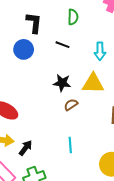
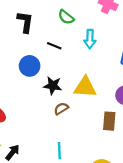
green semicircle: (73, 17) -> (66, 17), turned 126
blue circle: (24, 49) -> (30, 66), moved
cyan arrow: (100, 51) -> (90, 39), moved

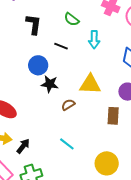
black star: (53, 86) -> (50, 84), moved
cyan line: (59, 151) -> (67, 144), turned -49

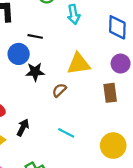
black line: (61, 46) -> (35, 36), moved
black arrow: (23, 146) -> (23, 128), moved

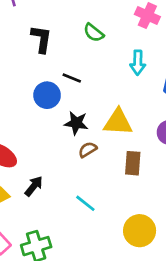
cyan arrow: (74, 14) -> (138, 63), moved
black star: (35, 72) -> (76, 123), moved
brown rectangle: (110, 93) -> (133, 163), moved

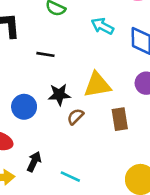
cyan arrow: (138, 63) -> (102, 26), turned 130
blue circle: (47, 95) -> (24, 107), moved
cyan line: (85, 203) -> (70, 177), moved

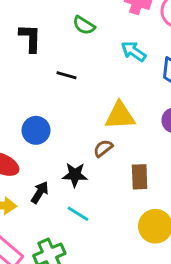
black star: (59, 95) -> (75, 175), moved
brown semicircle: (75, 117) -> (103, 148), moved
brown rectangle: (120, 119) -> (140, 177), moved

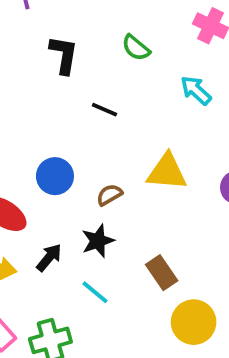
brown semicircle: (103, 148) -> (109, 195), moved
black star: (75, 175) -> (98, 241), turned -30
brown rectangle: (140, 177) -> (162, 273), moved, turned -40

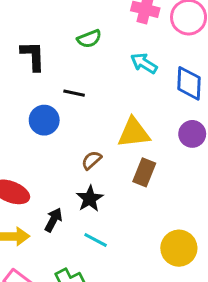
green semicircle: (136, 48) -> (89, 39), turned -50
blue circle: (55, 176) -> (44, 120), moved
brown rectangle: (162, 273) -> (144, 172), moved, turned 68

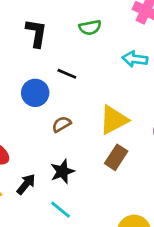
cyan arrow: (144, 63) -> (135, 59), turned -35
yellow triangle: (134, 133) -> (114, 120), turned -32
brown semicircle: (92, 160) -> (62, 124), moved

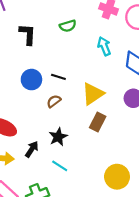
cyan arrow: (135, 59) -> (104, 46), turned 66
black line: (67, 74) -> (58, 77), moved

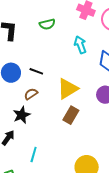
black star: (58, 137) -> (22, 115), moved
cyan line: (60, 166) -> (34, 154), turned 70

